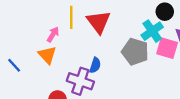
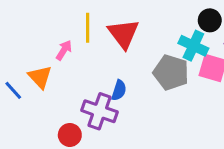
cyan cross: (152, 31) -> (193, 46), turned -30
orange triangle: (47, 55) -> (40, 77), moved

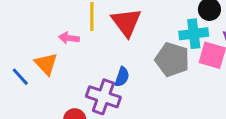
cyan cross: (193, 46) -> (194, 34), turned -32
pink arrow: (64, 50) -> (69, 38), turned -114

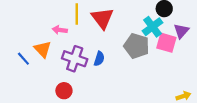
cyan cross: (194, 34) -> (152, 27), turned -30
purple cross: (103, 97) -> (75, 59), moved

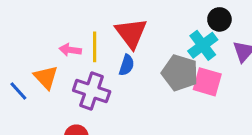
yellow line: (77, 14) -> (95, 47), moved
pink square: (166, 43) -> (207, 82), moved
blue semicircle: (99, 59) -> (127, 65), moved

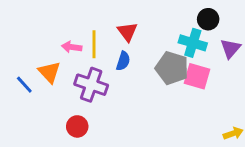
red triangle: (131, 33) -> (127, 32), size x0.7
cyan cross: (203, 45) -> (193, 43), turned -36

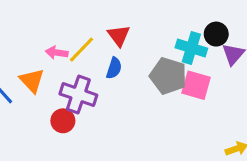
black circle: (208, 19) -> (216, 34), moved
yellow line: (94, 44) -> (81, 50), turned 44
red circle: (77, 126) -> (63, 121), moved

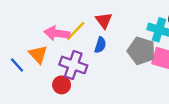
pink arrow: (57, 53) -> (57, 33), size x1.5

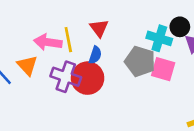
yellow line: (76, 31) -> (68, 40), turned -55
red circle: (62, 85) -> (88, 78), moved, size x1.6

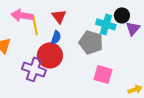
pink arrow: (48, 42) -> (22, 15), moved
pink square: (163, 69) -> (103, 74), moved
purple cross: (66, 77) -> (34, 69), moved

